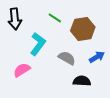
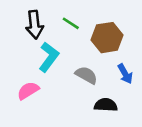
black arrow: (15, 19) -> (35, 25), moved
blue arrow: (97, 57) -> (125, 74), turned 91

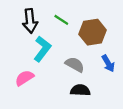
black semicircle: (106, 105) -> (80, 90), moved

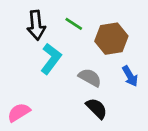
pink semicircle: (24, 78) -> (19, 112), moved
black semicircle: (80, 90) -> (97, 108), turned 42

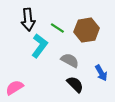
green line: (74, 24) -> (57, 28), moved
blue arrow: (130, 76) -> (101, 73), moved

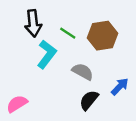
blue arrow: (101, 73) -> (120, 86), turned -105
black semicircle: (75, 84) -> (89, 100), turned -96

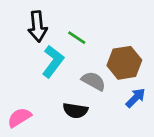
brown hexagon: (102, 36) -> (124, 63), moved
black semicircle: (89, 100) -> (75, 110), moved, turned -120

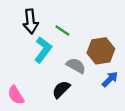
black semicircle: (75, 110) -> (61, 89), turned 126
pink semicircle: (19, 117) -> (16, 95), turned -90

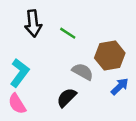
cyan L-shape: (43, 50) -> (20, 73), moved

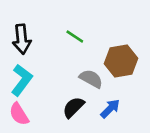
black arrow: (33, 23) -> (22, 39), moved
blue arrow: (120, 86) -> (110, 109), moved

